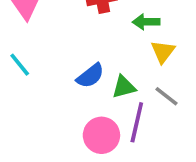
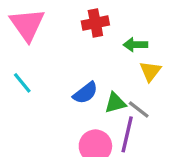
gray line: (167, 96) -> (139, 109), moved

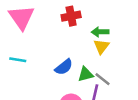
yellow triangle: (150, 71) -> (101, 46), moved
cyan line: (22, 83) -> (18, 60), turned -42

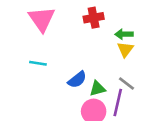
blue semicircle: (64, 67) -> (77, 80), moved
green triangle: (86, 74) -> (97, 89), moved

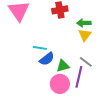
cyan line: (38, 63) -> (40, 48), moved

